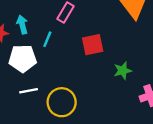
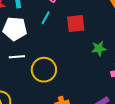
cyan line: (47, 39) -> (46, 18), moved

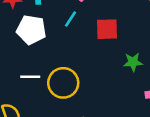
white line: (17, 57) -> (30, 77), moved

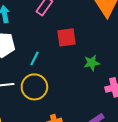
cyan line: (71, 19) -> (35, 58), moved

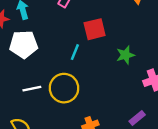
cyan line: (35, 58) -> (75, 52), moved

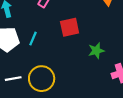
cyan line: (75, 52) -> (33, 39), moved

